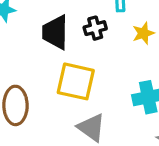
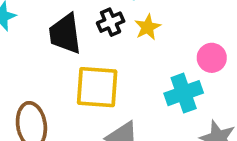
yellow star: (143, 33) -> (148, 27), moved

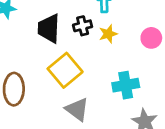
pink circle: (212, 58) -> (151, 38), moved
yellow square: (97, 87) -> (65, 70), turned 36

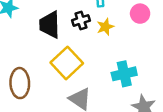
pink circle: (151, 38) -> (140, 14), moved

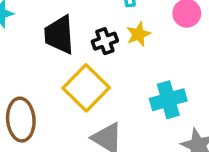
black cross: (81, 20) -> (105, 41), moved

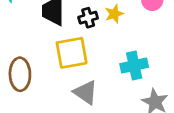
yellow square: (86, 88) -> (72, 53), turned 32

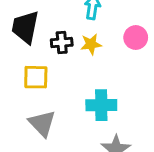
yellow square: (72, 53) -> (36, 77), size x0.7

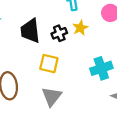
yellow square: (36, 77) -> (49, 64), turned 30
gray triangle: (42, 123) -> (52, 97), moved, turned 40

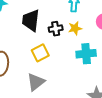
yellow square: (49, 64) -> (40, 53), turned 36
cyan cross: (101, 68) -> (86, 54), moved

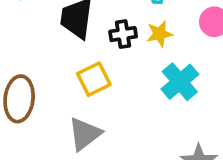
cyan cross: (86, 54) -> (180, 82), turned -36

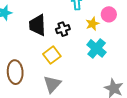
yellow star: (160, 34) -> (93, 24), moved

